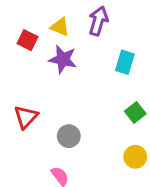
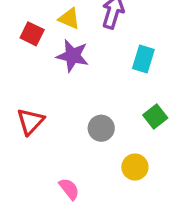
gray circle: (69, 136) -> (101, 128), moved
yellow circle: (135, 157) -> (135, 167), moved

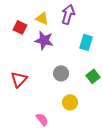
gray circle: (101, 128) -> (61, 73), moved
yellow circle: (135, 167) -> (70, 102), moved

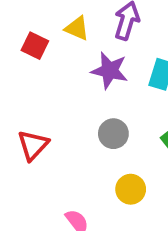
purple star: (44, 40) -> (110, 70), moved

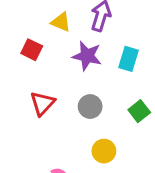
red square: (35, 46) -> (32, 50), moved
red triangle: (33, 145) -> (42, 103), moved

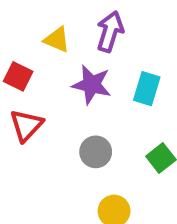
red triangle: (42, 103) -> (26, 125), moved

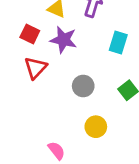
purple star: (92, 85) -> (64, 40), moved

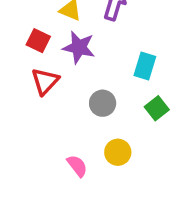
cyan rectangle: (118, 42) -> (145, 66), moved
pink semicircle: (57, 151) -> (77, 166), moved

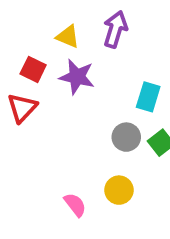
red triangle: (45, 81) -> (22, 108), moved
gray circle: (103, 103) -> (126, 137), moved

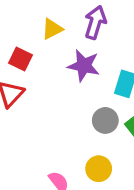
yellow triangle: (68, 37) -> (52, 29), turned -50
purple star: (77, 77) -> (84, 66), moved

